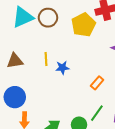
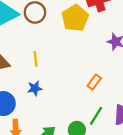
blue star: (62, 68) -> (35, 88), moved

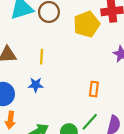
orange rectangle: (94, 82) -> (94, 89), turned -40

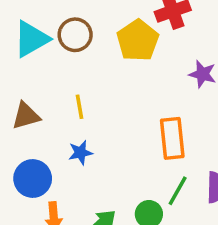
orange rectangle: (94, 89) -> (172, 138), size x1.6

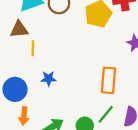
yellow line: (80, 107) -> (33, 48), moved
brown triangle: (26, 116) -> (19, 29), moved

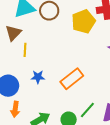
brown triangle: (19, 29) -> (13, 33), turned -42
orange rectangle: (109, 80) -> (72, 79), moved, turned 45

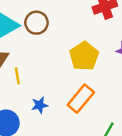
yellow pentagon: (83, 21) -> (84, 56), moved

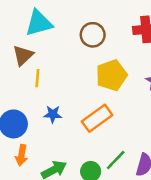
brown circle: (36, 23) -> (93, 35), moved

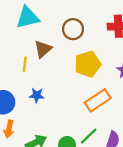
brown triangle: (23, 55) -> (43, 49), moved
orange rectangle: (97, 118) -> (98, 100), moved

